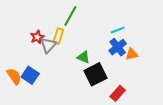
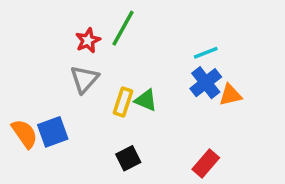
yellow rectangle: (58, 36) -> (123, 102), moved
red star: (37, 37) -> (88, 40), moved
black square: (96, 74) -> (128, 158), moved, size x0.6
blue square: (30, 75) -> (53, 132), turned 36

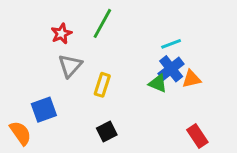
red star: (88, 40) -> (61, 34), moved
green triangle: (146, 100) -> (158, 83), moved
orange semicircle: (25, 134) -> (20, 133), moved
red rectangle: (206, 164) -> (197, 136), moved, turned -75

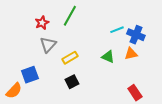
blue cross: (171, 69) -> (136, 35), moved, turned -30
yellow rectangle: (102, 85) -> (70, 58), turned 42
black square: (107, 132) -> (72, 82), moved
orange semicircle: (20, 133) -> (14, 91), turned 78

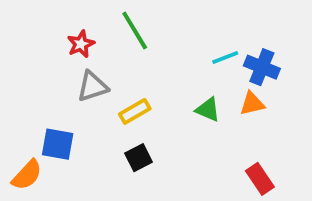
green line: (70, 16) -> (135, 31), turned -60
gray triangle: (48, 45) -> (92, 86), turned 30
blue square: (30, 75) -> (58, 144), turned 30

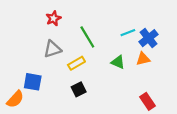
green line: (135, 31) -> (87, 37), moved
red star: (81, 44) -> (53, 18), moved
blue cross: (262, 67) -> (149, 38), turned 30

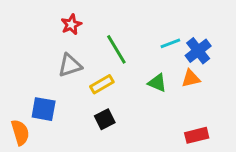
orange semicircle: (15, 99) -> (20, 132), turned -60
red rectangle: (147, 101) -> (197, 135), turned -70

